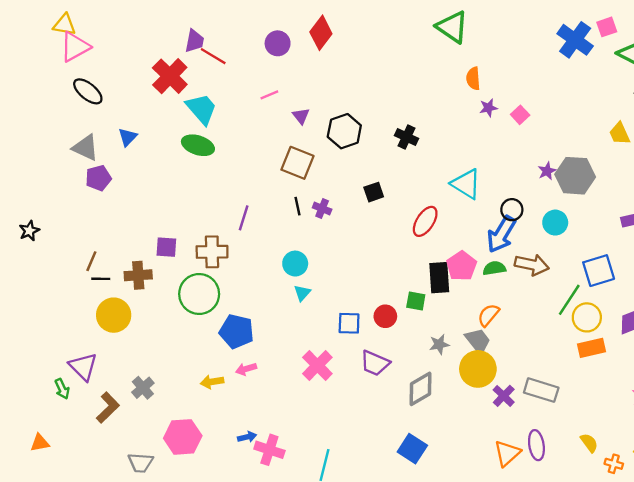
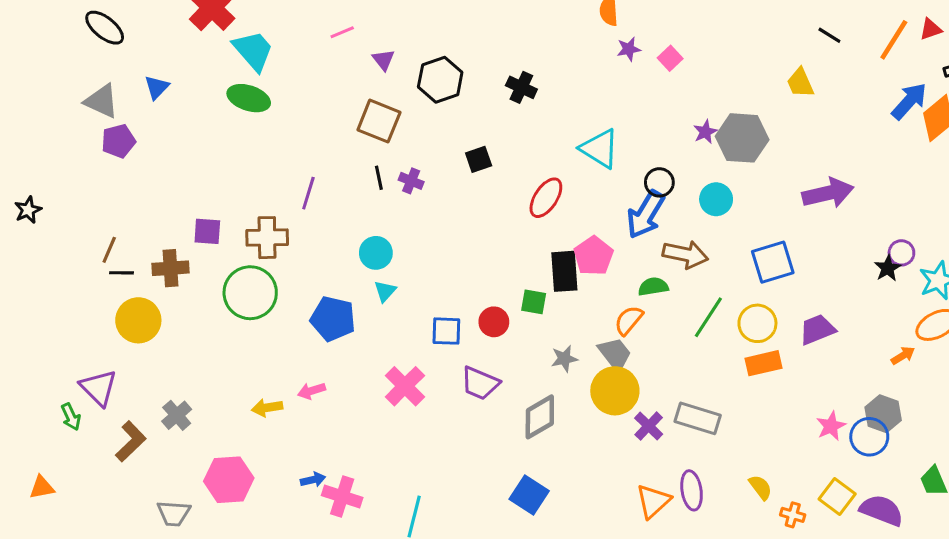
green semicircle: (494, 268) -> (653, 287), moved
green line: (569, 300) -> (708, 317), moved
blue pentagon: (237, 331) -> (333, 319), moved

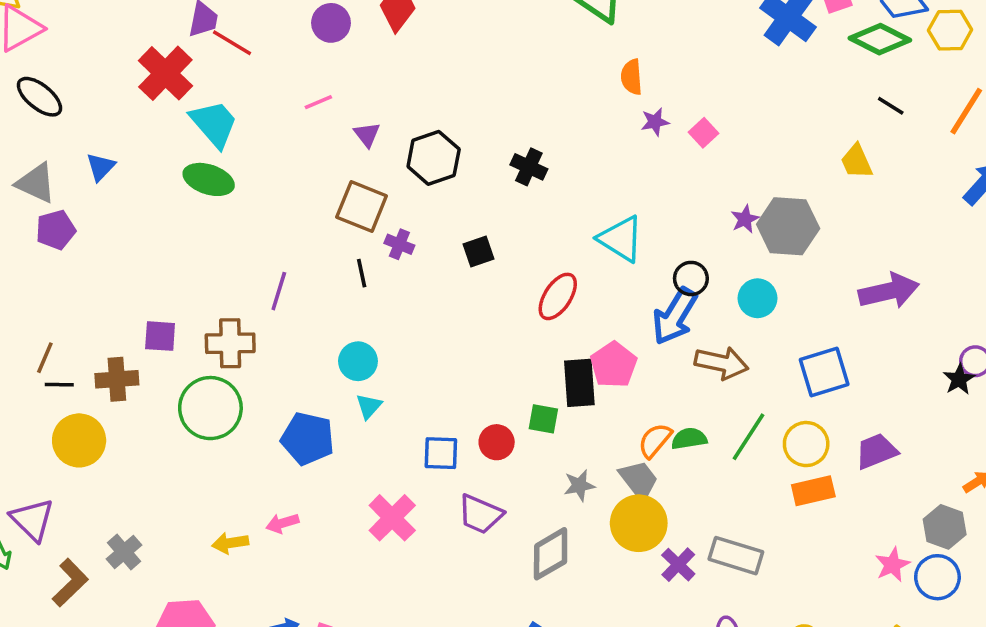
purple cross: (411, 181) -> (399, 244), moved
green semicircle: (653, 287) -> (689, 439), moved
gray hexagon: (883, 414) -> (945, 527), moved

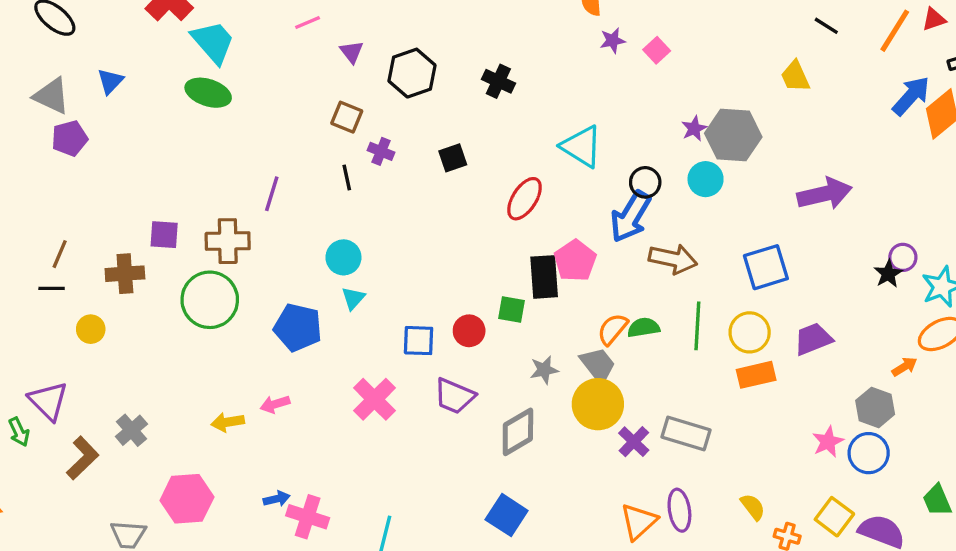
brown square: (362, 206) -> (347, 117), size x0.7
cyan circle: (758, 298) -> (706, 179), moved
black line: (59, 385) -> (52, 288), moved
green line: (749, 437) -> (697, 326), turned -30
yellow circle: (79, 440) -> (91, 329), size x0.6

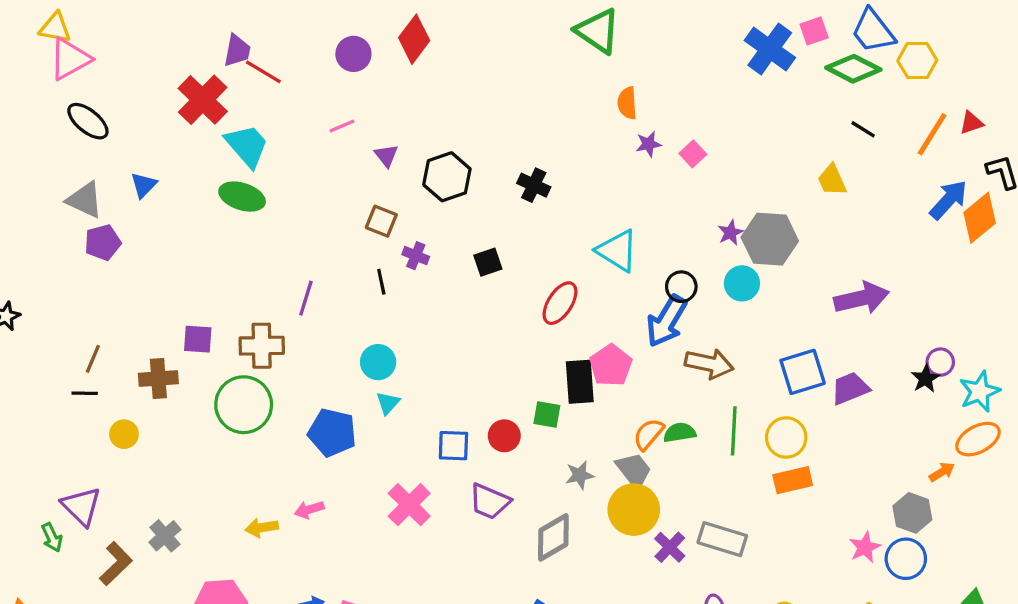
purple trapezoid: (813, 339) -> (850, 388), moved

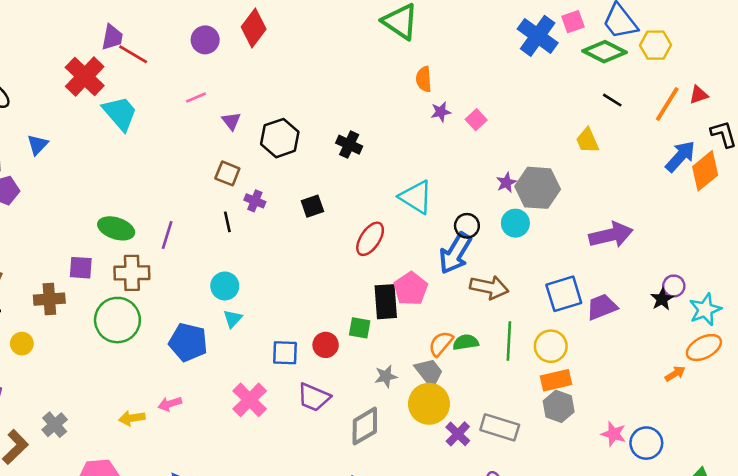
green ellipse: (242, 197) -> (116, 228), moved
gray hexagon: (912, 513) -> (559, 406), moved
pink star: (865, 547) -> (614, 434), turned -30

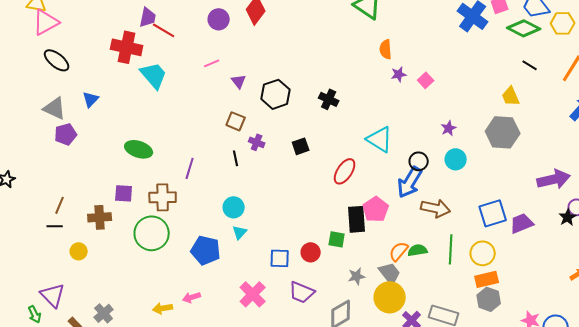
red cross: (85, 77) -> (127, 47), turned -32
gray hexagon: (538, 188) -> (503, 132), moved
green ellipse: (116, 228) -> (139, 149), moved
purple arrow: (611, 235) -> (554, 179), moved

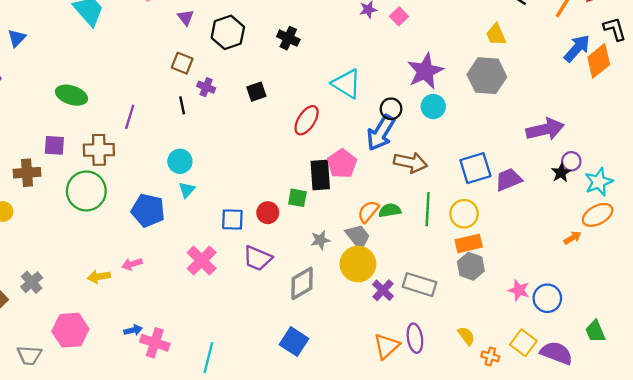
purple star: (449, 128) -> (425, 71), size x2.0

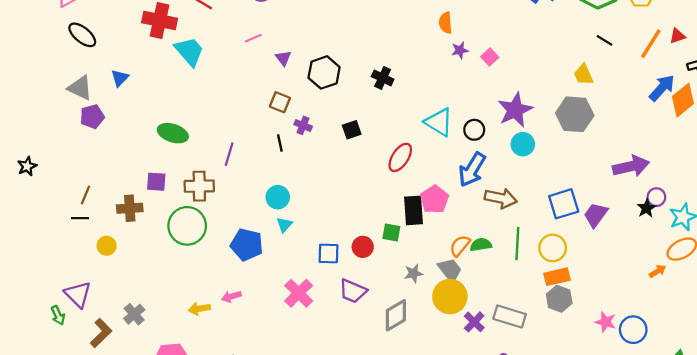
black circle: (391, 109) -> (474, 130), moved
purple trapezoid: (509, 180) -> (596, 215), turned -32

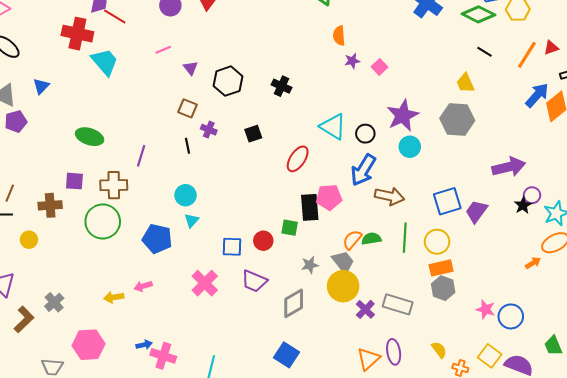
pink pentagon: (434, 199) -> (329, 197), turned 30

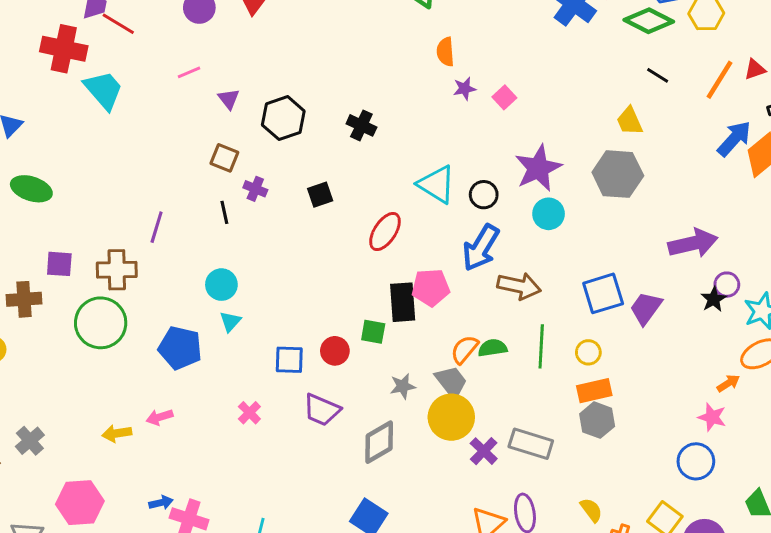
green ellipse: (90, 137) -> (31, 189), moved
yellow circle: (437, 242) -> (588, 352), size x0.7
pink cross: (205, 283) -> (249, 413), size x0.6
pink star: (486, 309) -> (712, 417), moved

